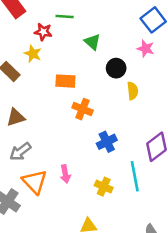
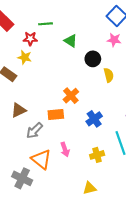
orange rectangle: (65, 81) -> (56, 115), moved
orange cross: (83, 109) -> (71, 96), turned 35
gray arrow: (20, 152) -> (34, 131), moved
yellow cross: (104, 187) -> (97, 155), turned -32

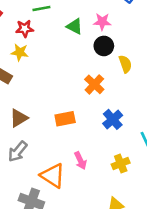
pink star: (114, 40) -> (102, 22), moved
orange cross: (71, 96) -> (94, 84), moved
gray arrow: (34, 131) -> (18, 152), moved

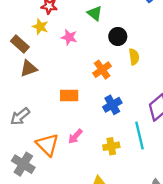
pink star: (102, 22) -> (69, 37), moved
brown triangle: (19, 118) -> (29, 68), moved
pink arrow: (80, 161) -> (75, 136), turned 56

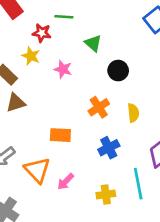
yellow semicircle: (134, 57) -> (133, 113), moved
orange triangle: (47, 145) -> (37, 170), moved

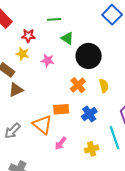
green line: (64, 17) -> (54, 19), moved
black circle: (118, 71) -> (89, 56), size x1.6
orange rectangle: (60, 135) -> (61, 109), moved
orange triangle: (37, 170) -> (42, 125), moved

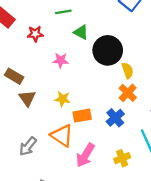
yellow star: (22, 54) -> (63, 99), moved
orange cross: (78, 85) -> (128, 93), moved
yellow semicircle: (104, 86) -> (128, 71), moved
brown triangle: (16, 90) -> (27, 98), turned -35
pink arrow: (61, 143) -> (85, 155), size x1.5

